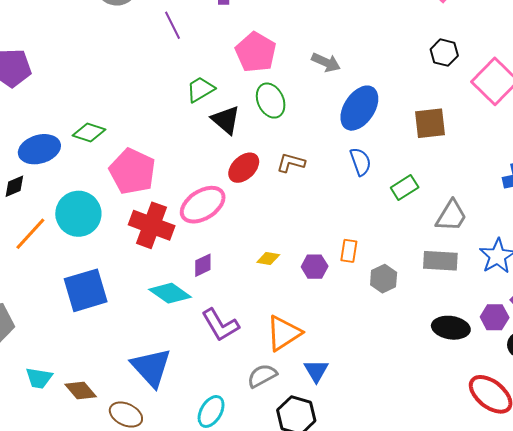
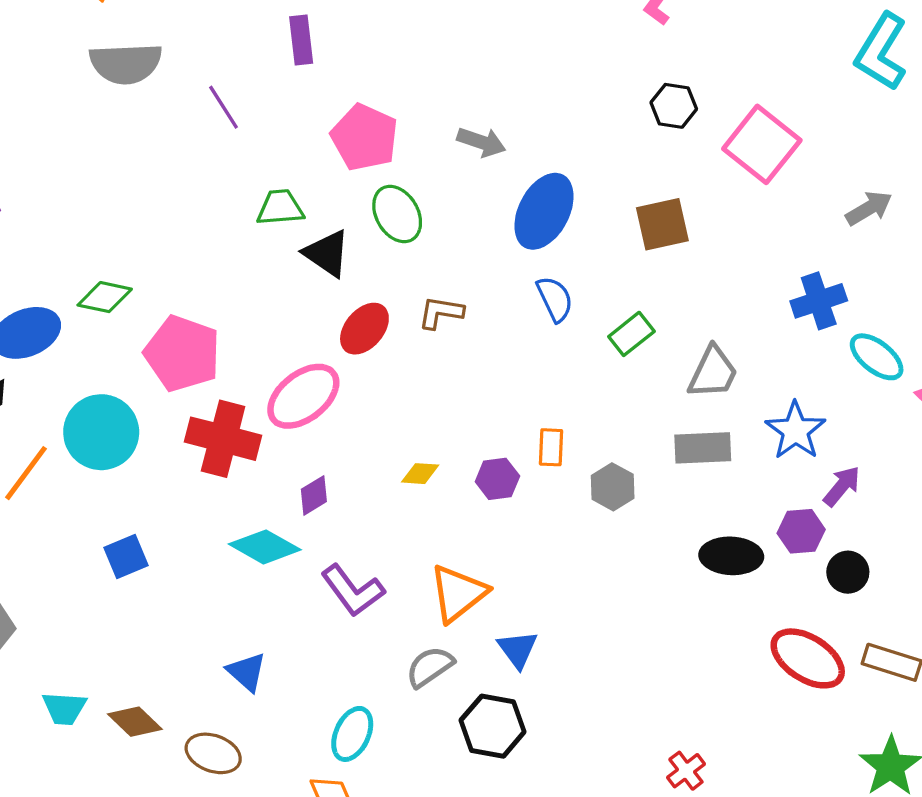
green trapezoid: (200, 89) -> (280, 208), turned 32
blue square: (86, 290) -> (126, 557), size x0.6
blue triangle: (151, 367) -> (247, 672), size x0.6

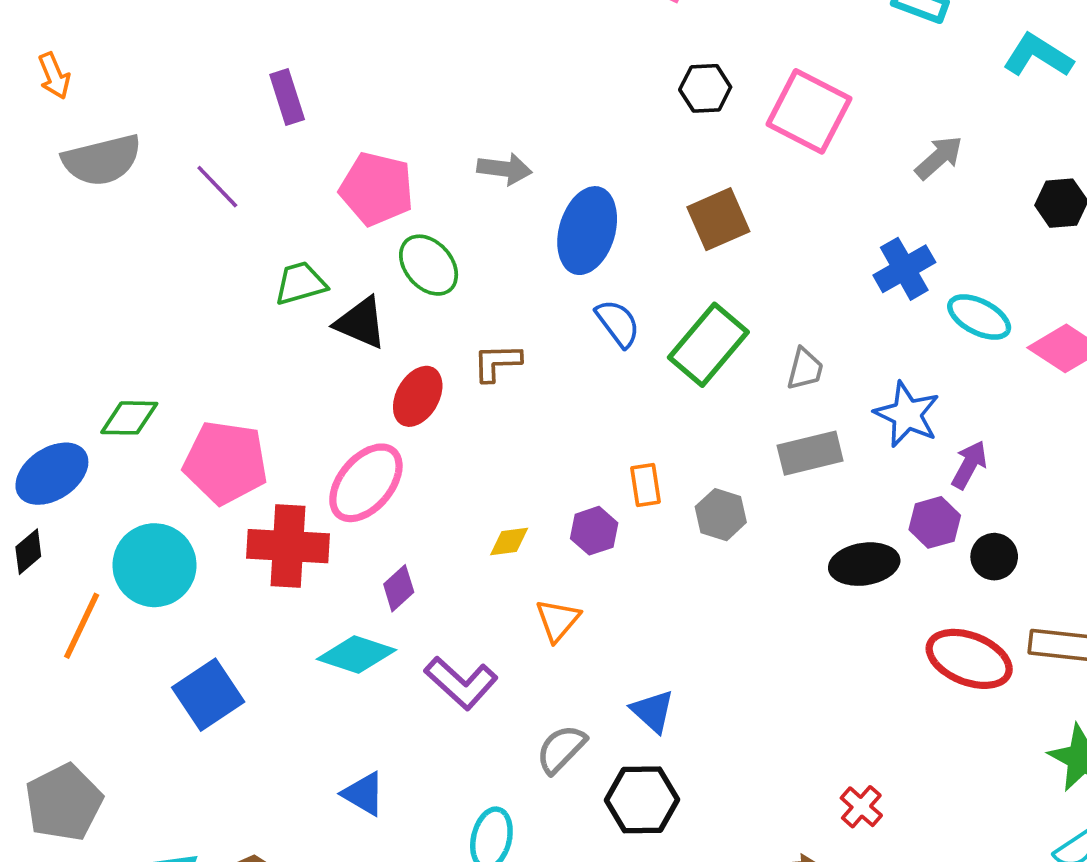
green rectangle: (631, 334) -> (708, 345), size x1.6
gray trapezoid: (713, 372) -> (805, 369), size x0.7
blue square: (126, 557) -> (208, 695), size x1.4
orange triangle: (458, 593) -> (558, 620), moved, size x0.7

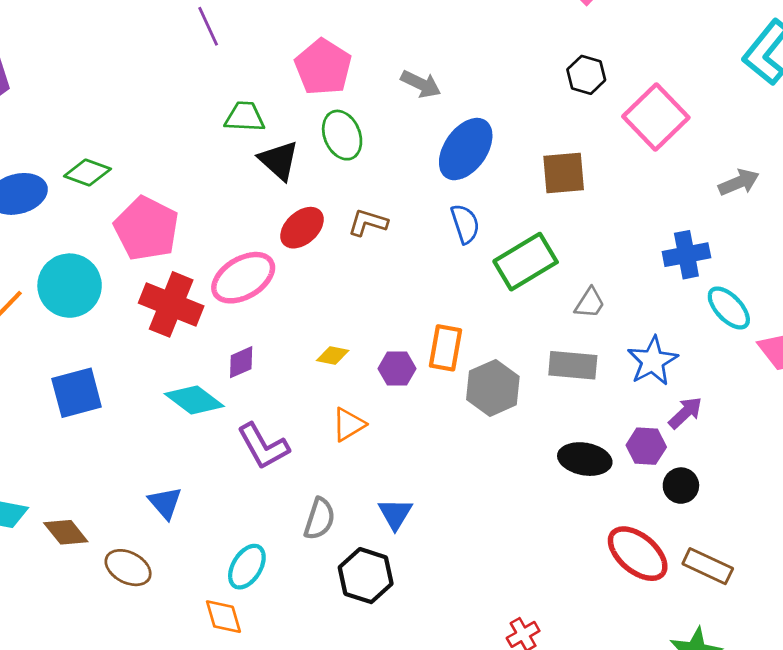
orange rectangle: (645, 485) -> (445, 348), size x1.4
gray hexagon: (721, 515) -> (493, 388), size x1.4
gray semicircle: (561, 749) -> (319, 519), turned 135

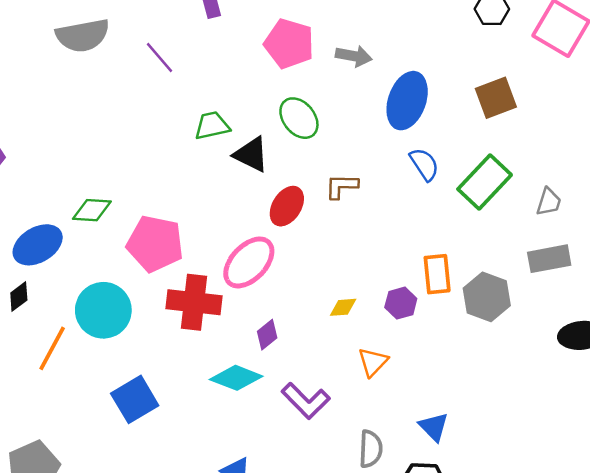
pink pentagon: (323, 67) -> (289, 44), moved

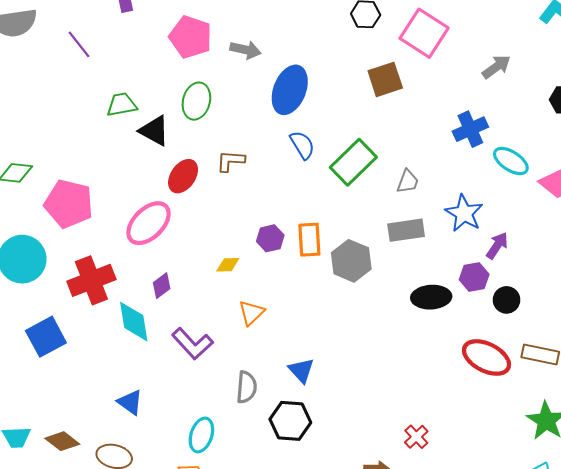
brown square: (496, 98) -> (385, 79), moved
green ellipse: (299, 118) -> (196, 101), turned 51
red cross: (194, 302) -> (91, 280), moved, turned -30
purple hexagon: (401, 303) -> (270, 238), moved
cyan diamond: (236, 378) -> (134, 322), turned 57

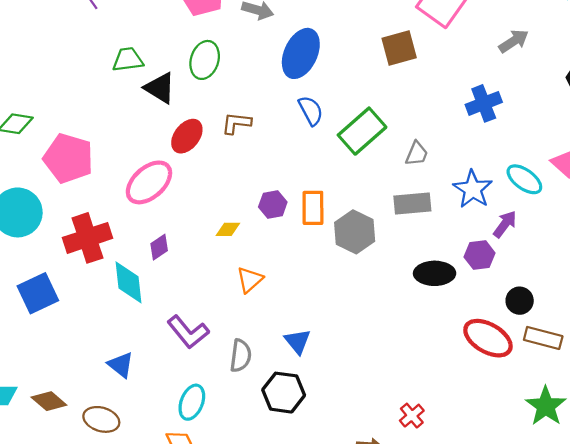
cyan ellipse: (511, 161) -> (524, 179), moved
black circle: (507, 300) -> (520, 301), moved
purple L-shape: (192, 344) -> (188, 332), moved

